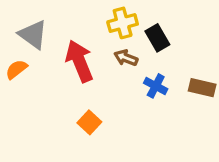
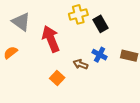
brown arrow: (126, 58) -> (80, 64), moved
orange semicircle: (16, 69) -> (11, 53), moved

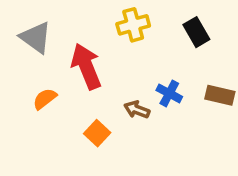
black rectangle: (101, 24) -> (196, 32), moved
orange semicircle: (11, 53) -> (45, 99), moved

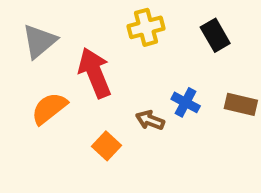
gray triangle: (36, 37) -> (39, 41), turned 44
orange semicircle: (45, 99) -> (49, 108), size x1.4

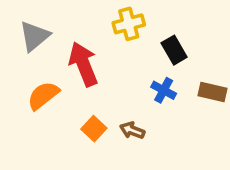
black rectangle: (215, 35) -> (174, 50), moved
brown arrow: (150, 120) -> (132, 130), moved

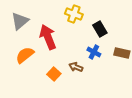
yellow cross: (129, 24) -> (74, 14), turned 36
brown arrow: (132, 130) -> (76, 67), moved

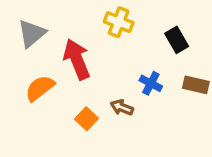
black rectangle: (100, 29) -> (177, 40), moved

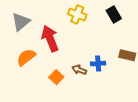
black rectangle: (177, 40) -> (114, 14), moved
blue cross: (151, 83) -> (98, 64), moved, turned -32

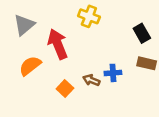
black rectangle: (114, 14) -> (142, 33), moved

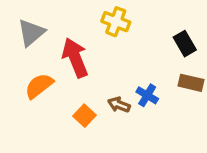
blue cross: (113, 73) -> (147, 95), turned 35

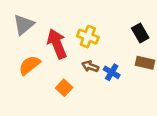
yellow cross: (116, 22) -> (88, 37), moved
brown arrow: (119, 105) -> (90, 66), moved

